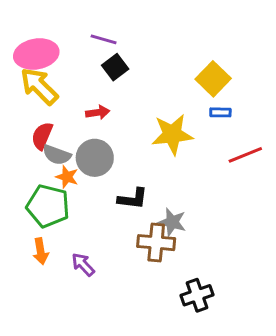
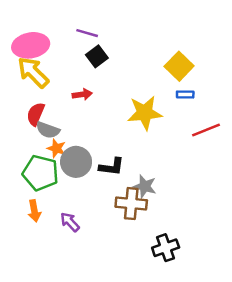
gray circle: (95, 158) -> (76, 162), moved

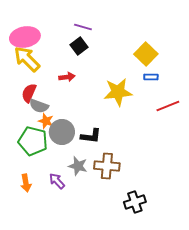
purple line: (87, 33) -> (83, 27), moved
gray star: (145, 186) -> (78, 166), moved
orange arrow: (34, 211) -> (26, 183), moved

